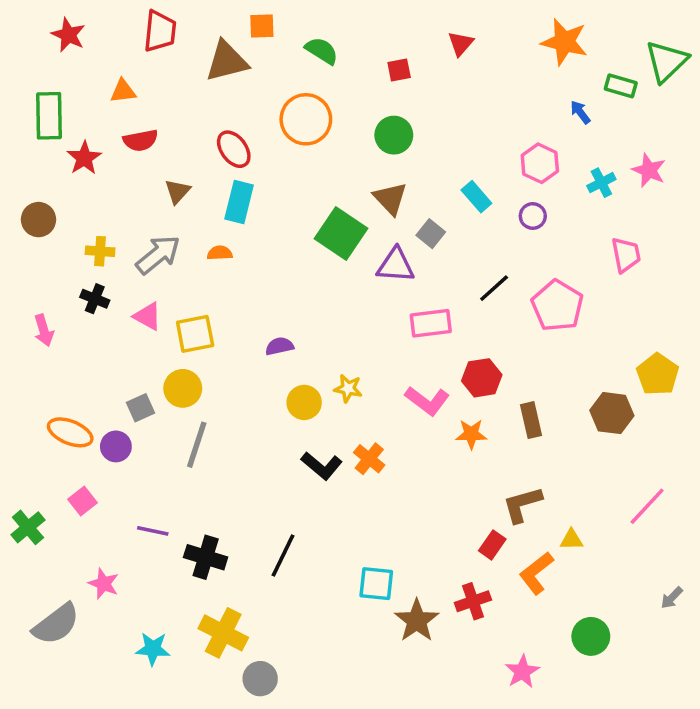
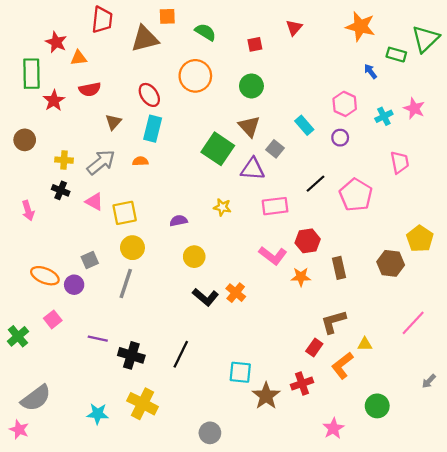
red star: (68, 35) -> (56, 42), moved
yellow circle: (183, 388) -> (132, 248), moved
yellow star: (348, 388) -> (222, 207), moved
pink star: (104, 584) -> (19, 429), moved
gray circle: (260, 679) -> (210, 433), moved

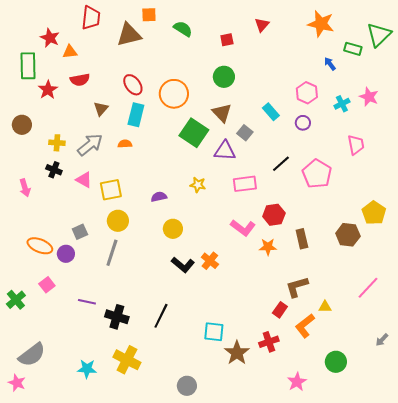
orange circle: (195, 76) -> (174, 94), moved

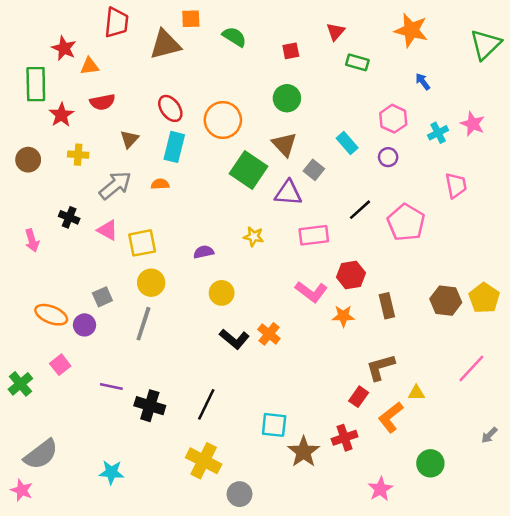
green rectangle: (353, 49) -> (357, 62), moved
yellow cross: (57, 143) -> (78, 155), moved
yellow pentagon: (374, 213) -> (484, 298), moved
yellow cross: (127, 360) -> (204, 461), moved

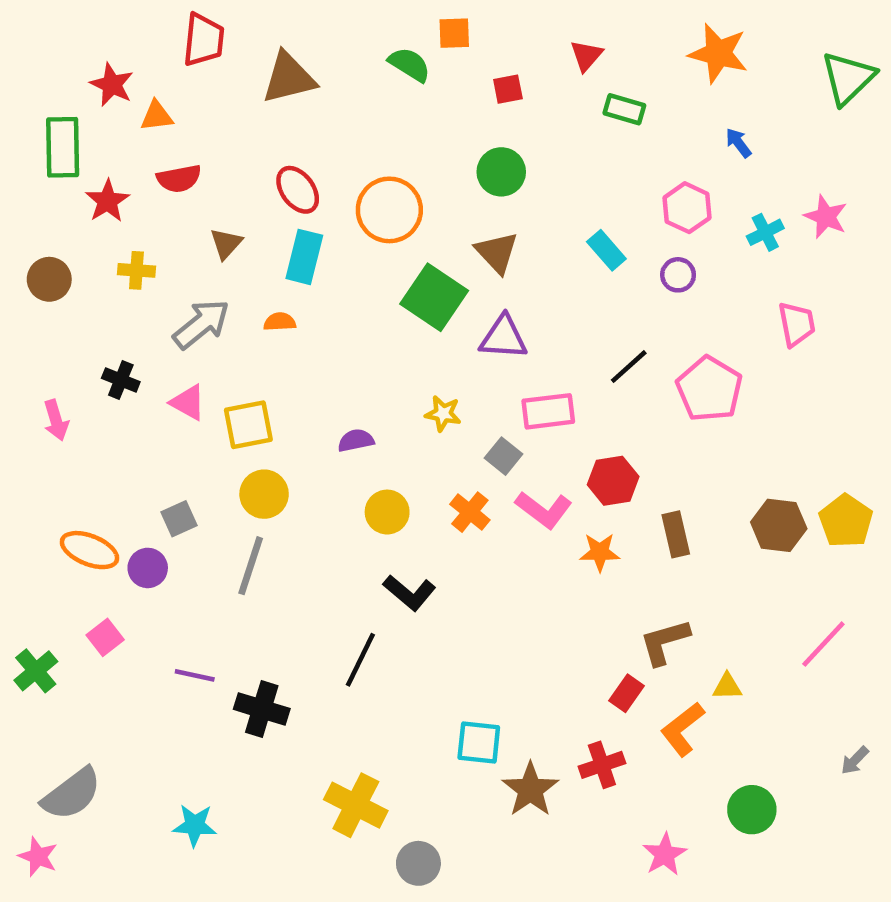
orange square: (191, 19) -> (454, 33), moved
gray square: (314, 170) -> (503, 456), moved
orange cross: (269, 334) -> (470, 512), moved
black line: (206, 404) -> (360, 660), moved

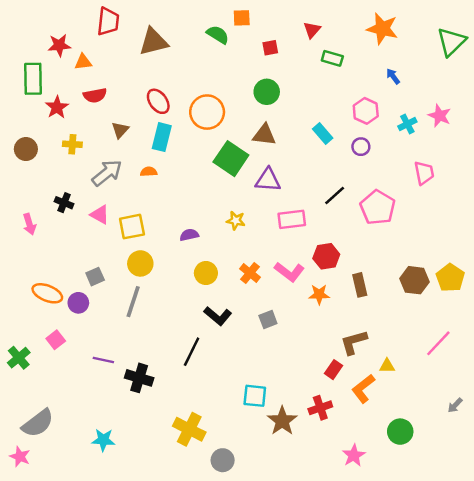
red star: (112, 85) -> (59, 45), turned -30
brown triangle: (497, 252) -> (264, 135), turned -40
gray square: (503, 456) -> (268, 320), moved, turned 30

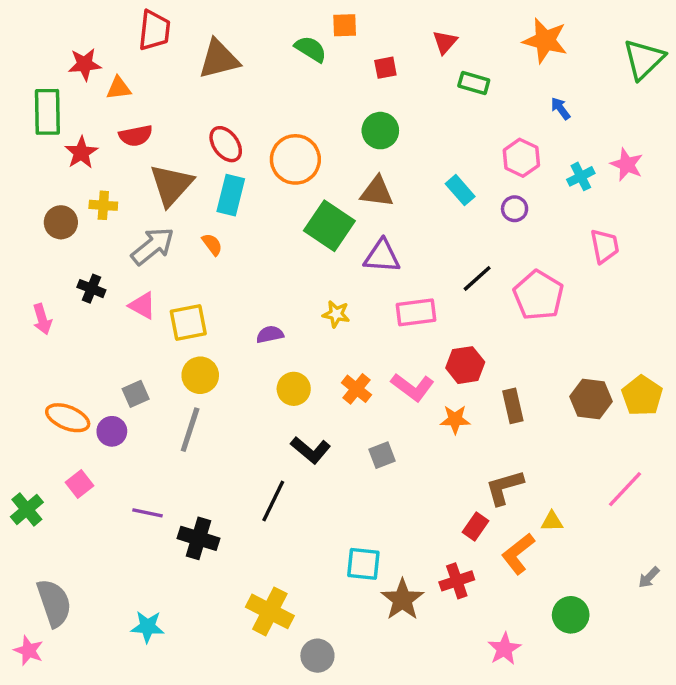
brown triangle: (120, 130) -> (171, 185), size x1.8
brown circle: (26, 149) -> (61, 222), moved
orange semicircle: (149, 172) -> (212, 244), turned 56
gray semicircle: (38, 423) -> (54, 603), turned -72

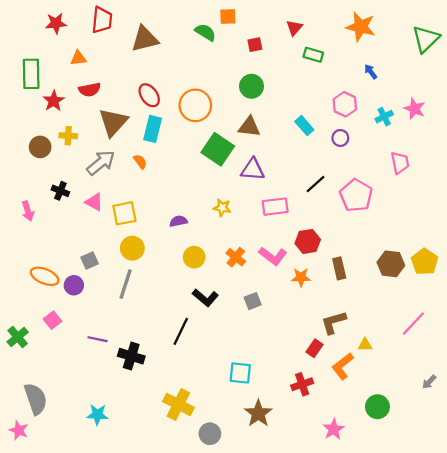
red star: (85, 64) -> (56, 23), moved
brown star: (402, 600) -> (258, 413), moved

